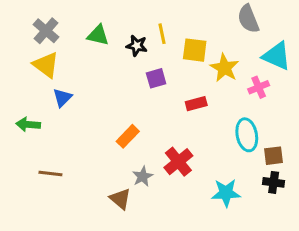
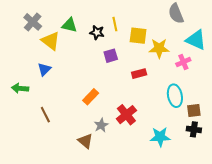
yellow triangle: (46, 65) -> (51, 41), moved
yellow star: (224, 68) -> (159, 48), turned -30
brown line: (50, 174) -> (45, 115), moved, turned 56

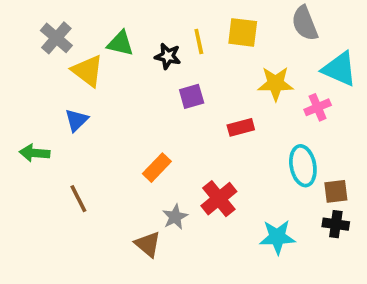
yellow square: (138, 36) -> (243, 32), moved

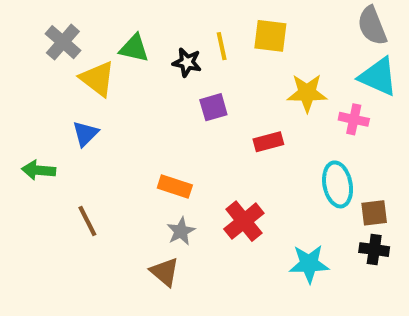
gray semicircle: (305, 23) -> (372, 26), moved
pink cross: (318, 107) -> (354, 119), turned 35
orange rectangle: (157, 168) -> (175, 186), turned 64
gray star: (175, 217) -> (181, 231), moved

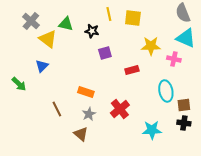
yellow line: (222, 46) -> (109, 14), moved
green arrow: (39, 170) -> (19, 84), turned -140
brown line: (87, 221) -> (57, 109), moved

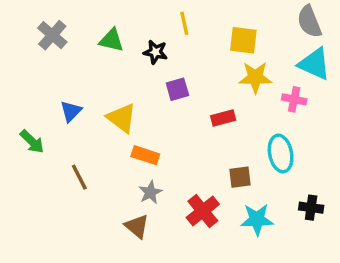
yellow square: (133, 18) -> (243, 40), moved
yellow triangle: (48, 39) -> (122, 118), moved
brown square: (184, 105) -> (240, 177), moved
brown line: (57, 109) -> (79, 177), moved
red cross: (120, 109) -> (203, 211), moved

